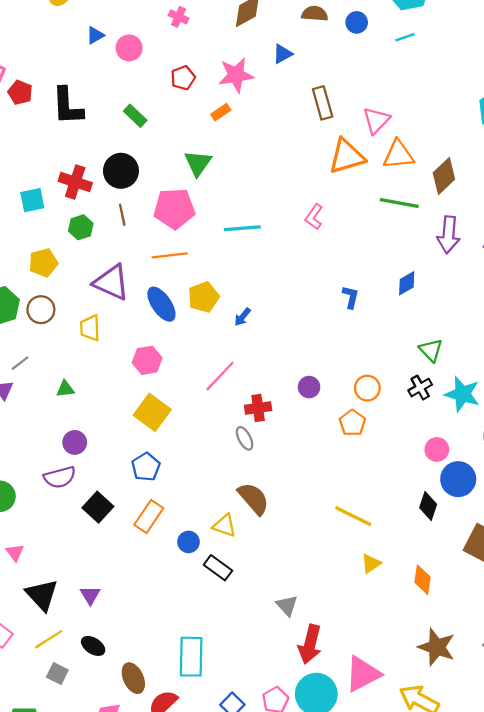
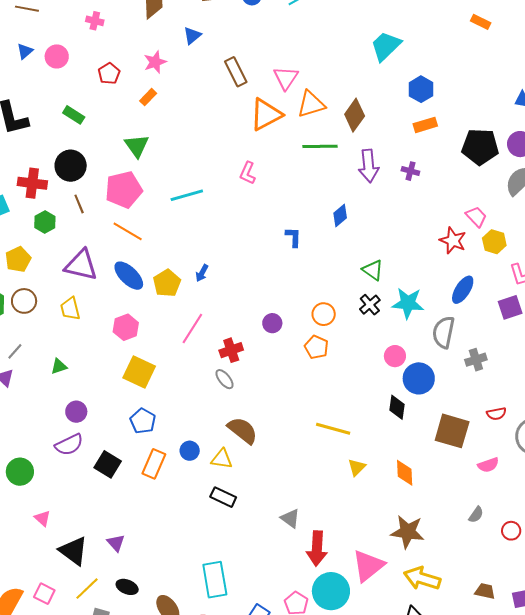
pink star: (236, 75) -> (155, 62), size x0.7
orange line: (170, 255) -> (128, 231), turned 48
yellow pentagon: (204, 297) -> (167, 283), moved
blue circle: (188, 542) -> (190, 451), moved
brown star: (437, 647) -> (408, 532), moved

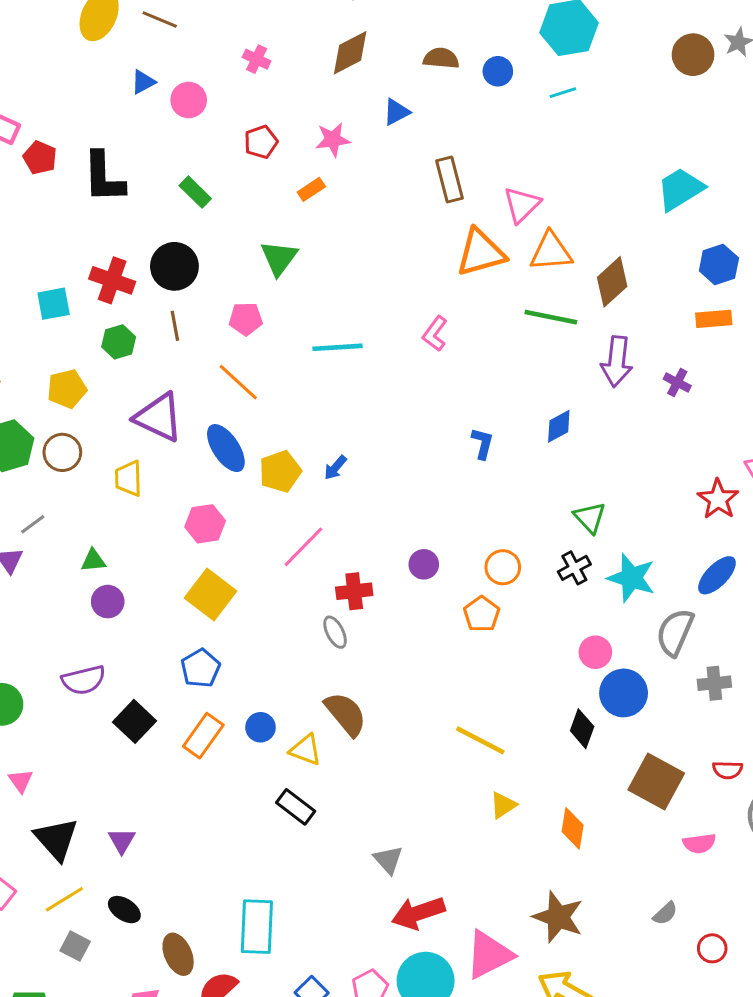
pink pentagon: (124, 190) -> (246, 319), size x0.6
purple circle: (76, 412) -> (108, 602), moved
red arrow: (317, 549) -> (418, 913), turned 56

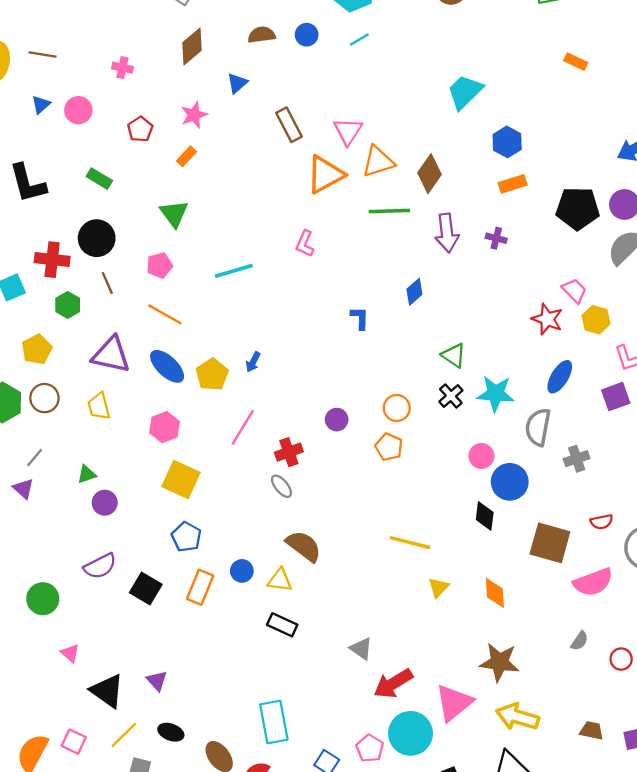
pink semicircle: (699, 843) -> (593, 582), size x1.6

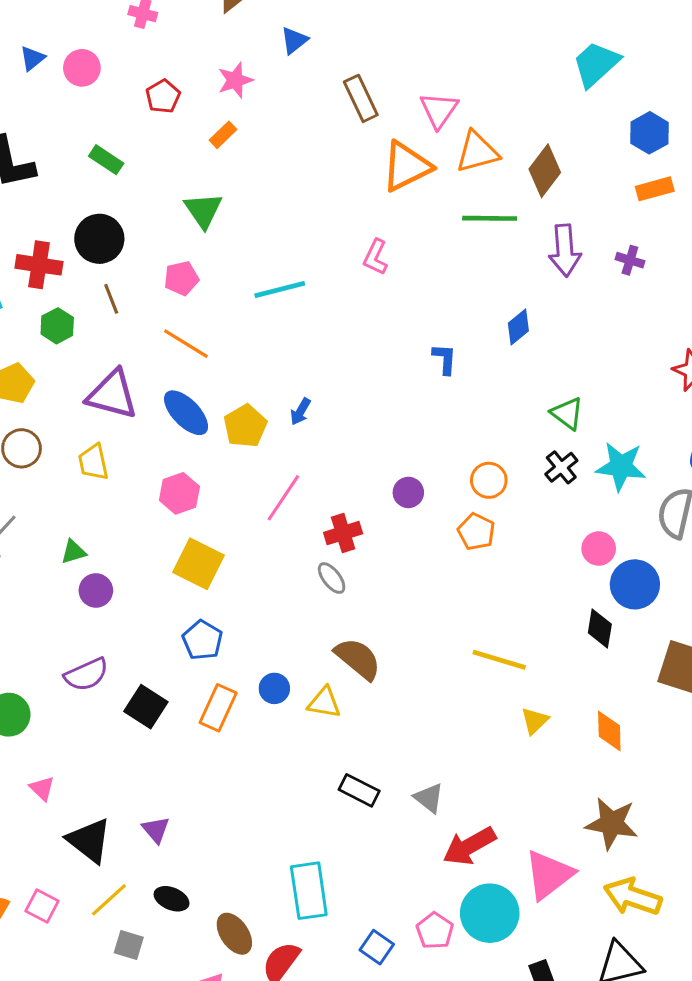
black rectangle: (282, 625) -> (359, 790), moved

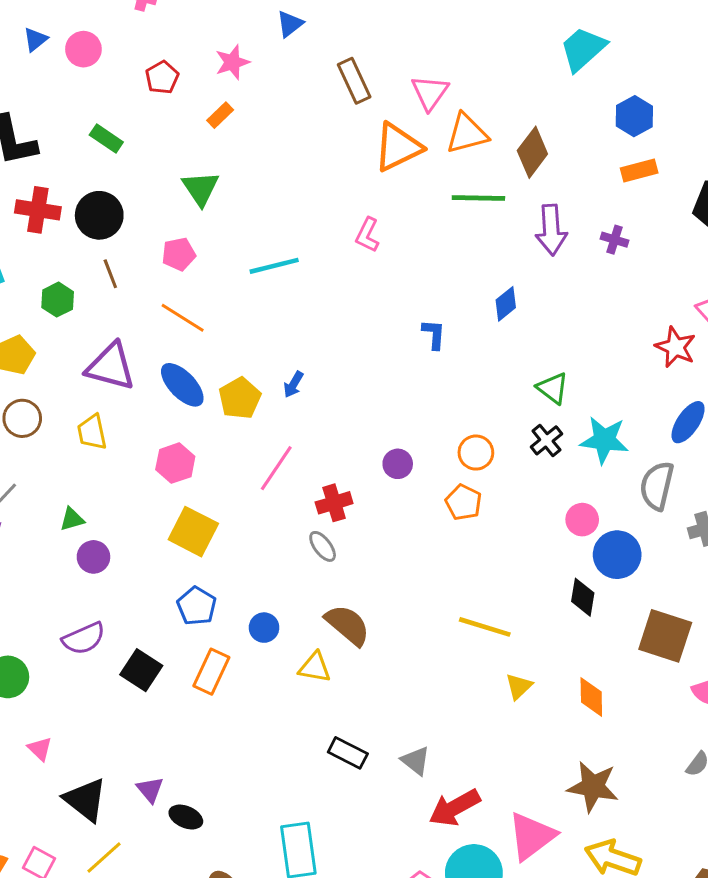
red cross: (39, 265) -> (38, 210), moved
blue circle: (274, 688) -> (264, 628), moved
black ellipse: (172, 899) -> (186, 817), moved

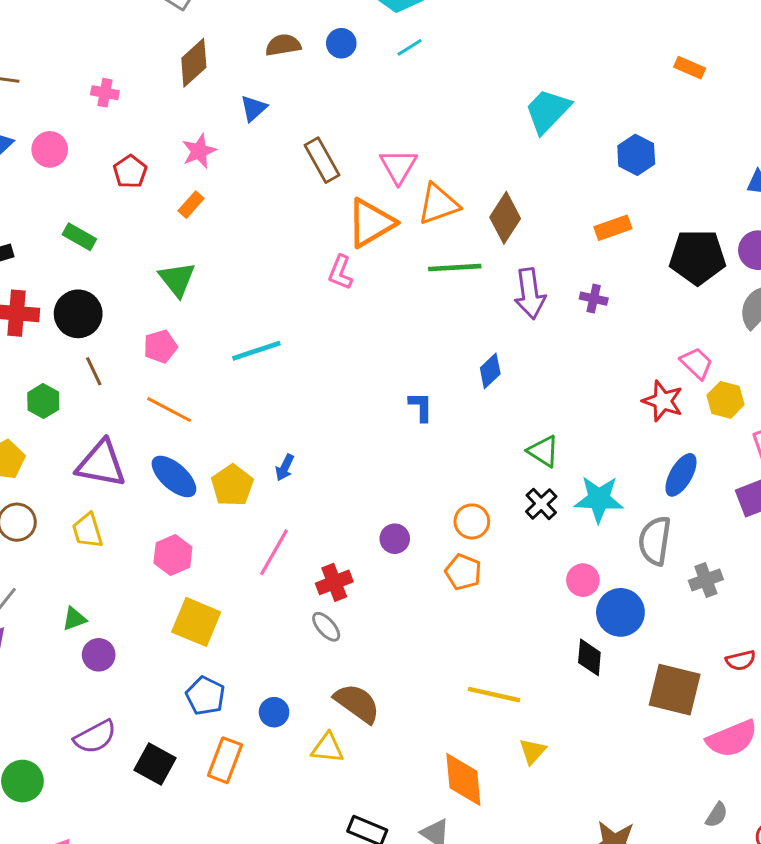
blue hexagon: (634, 116) -> (636, 155), moved
pink L-shape: (367, 235) -> (340, 272), moved
orange diamond: (591, 697) -> (463, 780), moved, size x1.4

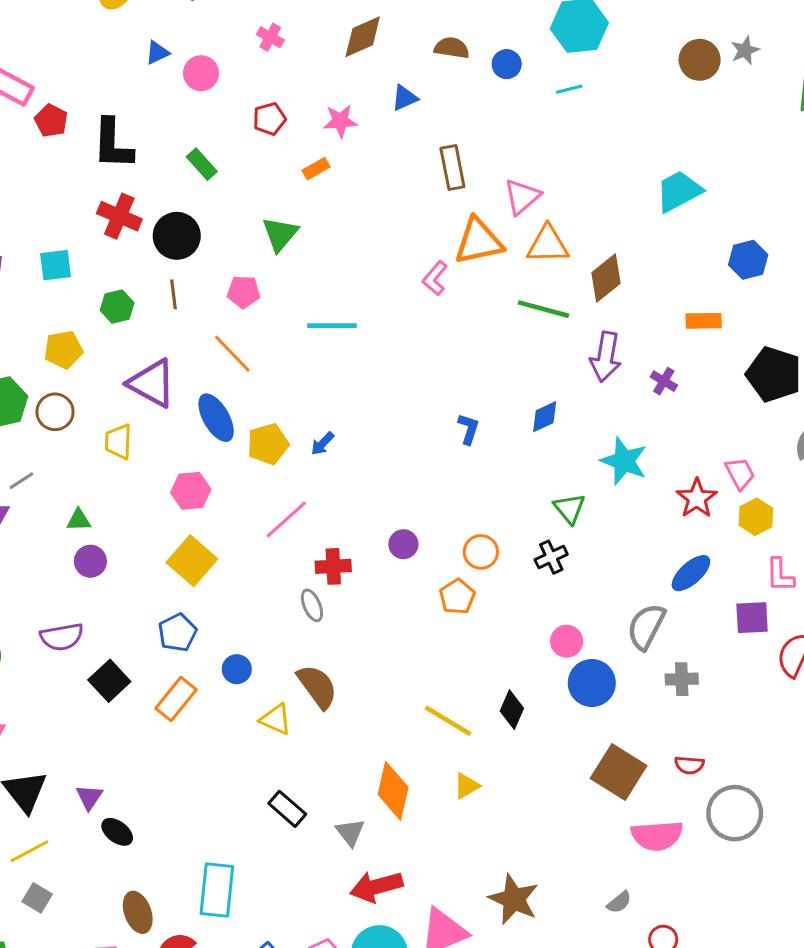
cyan star: (599, 499) -> (624, 461), moved
black diamond: (589, 657) -> (512, 710), moved

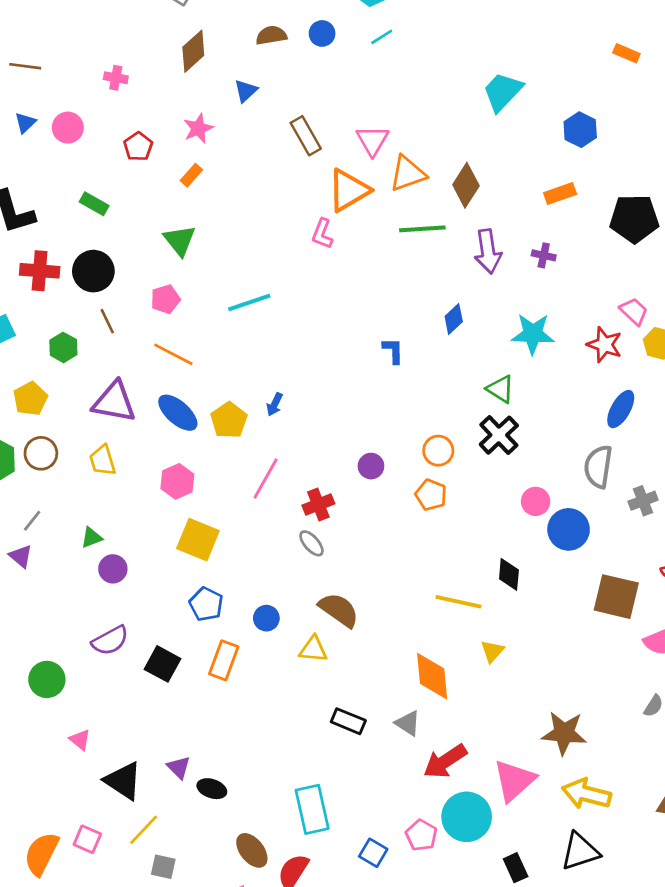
black cross: (551, 557) -> (499, 435), size x1.4

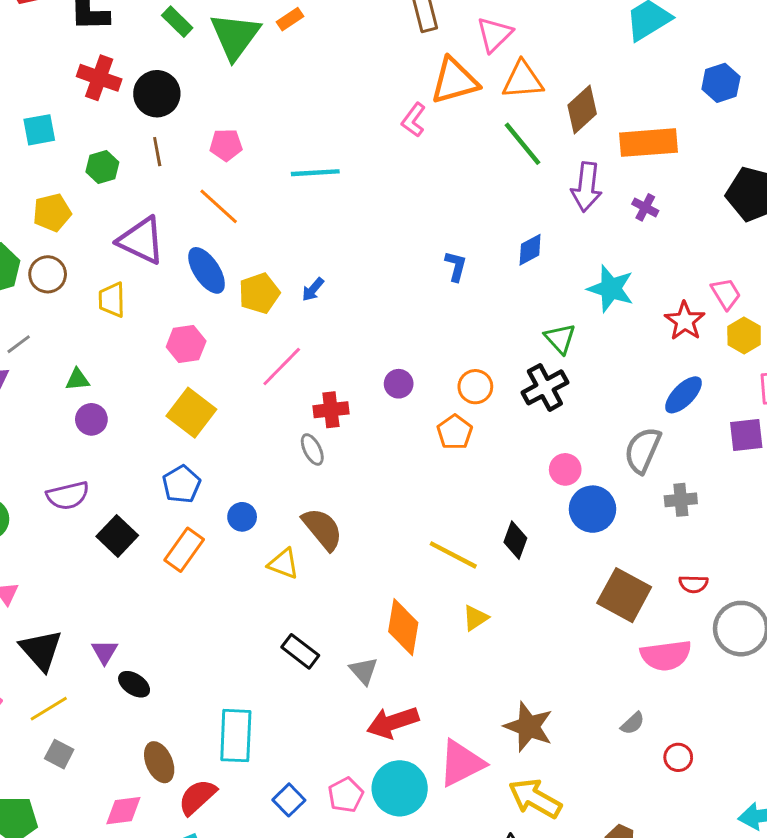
orange rectangle: (560, 193) -> (649, 143), moved, size x1.6
green line: (422, 229) -> (522, 144), turned 39
green triangle: (180, 240) -> (235, 36), moved, size x1.4

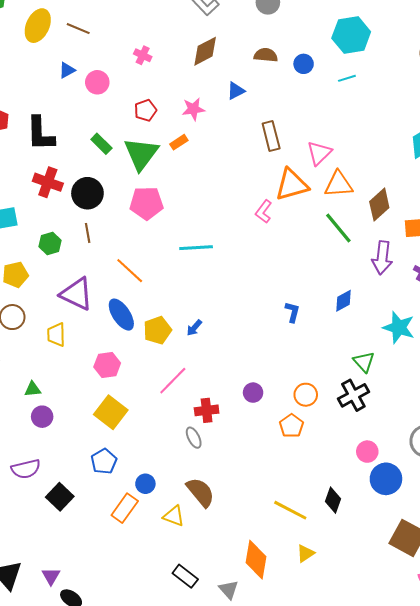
pink pentagon: (226, 145) -> (146, 203), moved, size x1.5
orange rectangle: (184, 550) -> (125, 508), moved

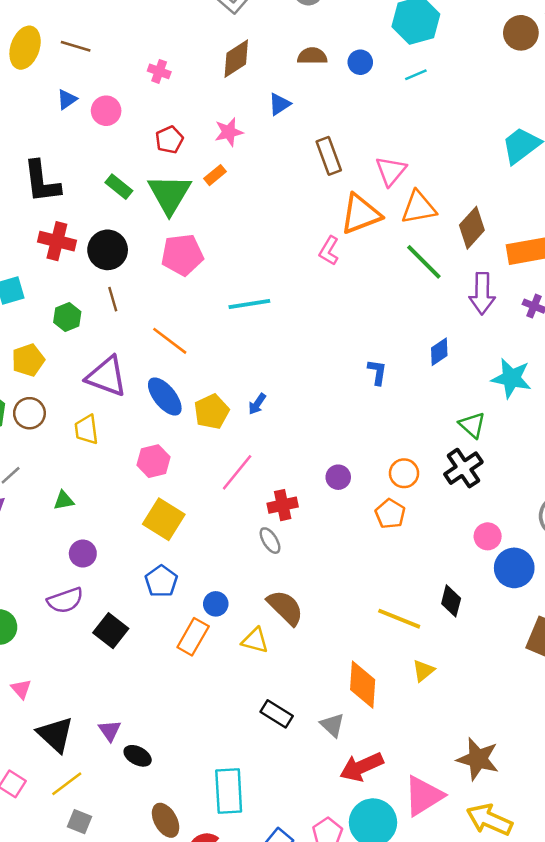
purple circle: (42, 417) -> (83, 554), moved

